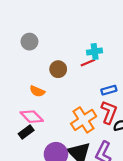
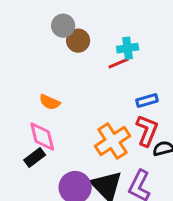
gray circle: (29, 42) -> (63, 26), moved
brown circle: (58, 69) -> (78, 41), moved
pink diamond: (32, 117) -> (42, 137), turned 30

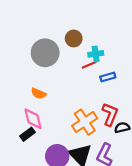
gray circle: (63, 26) -> (45, 53), moved, size x1.6
brown circle: (78, 41) -> (74, 38), moved
blue rectangle: (147, 101) -> (108, 77), moved

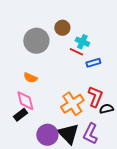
cyan cross: (96, 54) -> (82, 42), turned 32
red line: (89, 65) -> (76, 52), turned 48

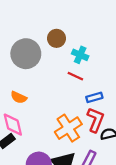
red line: (76, 52) -> (75, 76), moved
blue rectangle: (93, 63) -> (94, 97), moved

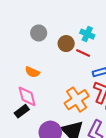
brown circle: (57, 38) -> (66, 44), moved
gray circle: (26, 54) -> (39, 33), size x0.6

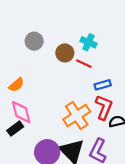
orange semicircle: (32, 72) -> (16, 85), moved, turned -64

